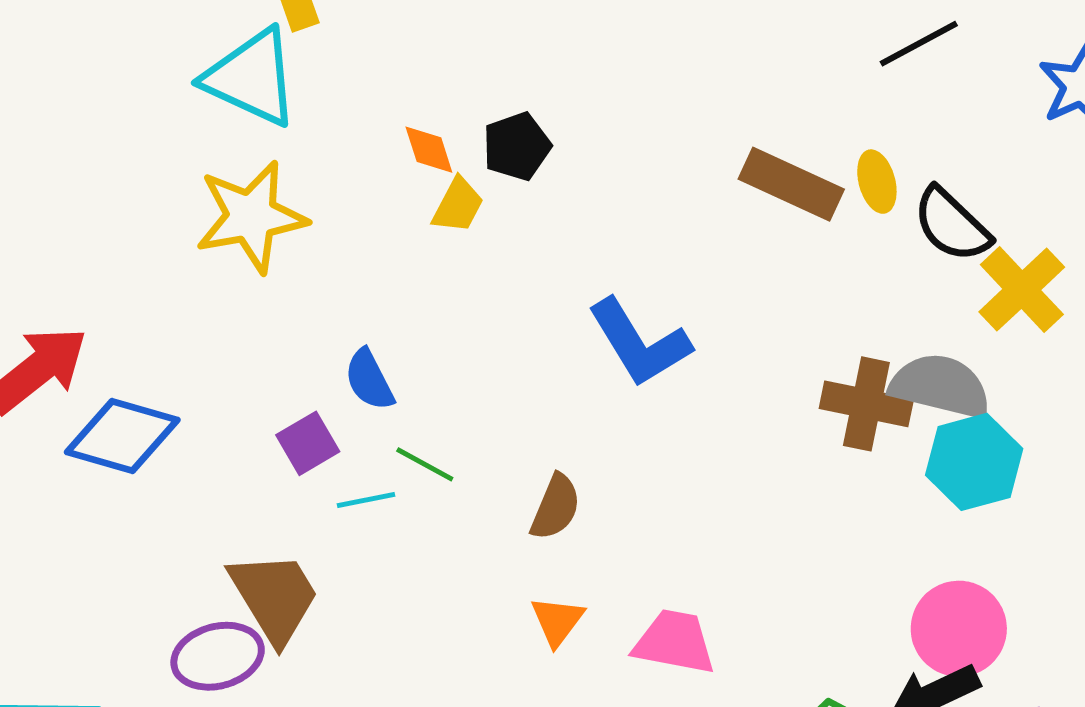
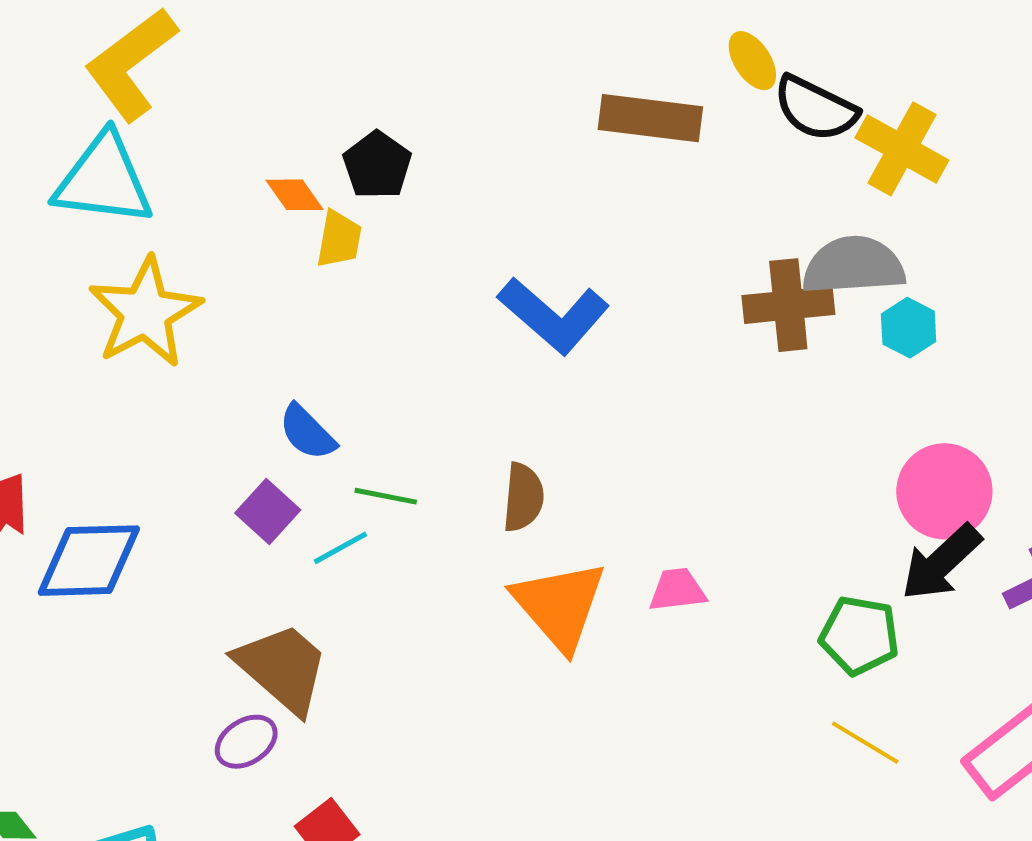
yellow ellipse: (877, 182) -> (752, 61), moved
cyan hexagon: (974, 462) -> (909, 328), size x0.6
orange triangle: (557, 621) -> (559, 605), size x1.8
pink trapezoid: (674, 642) -> (677, 590), size x0.7
purple ellipse: (218, 656) -> (246, 742), size x0.7

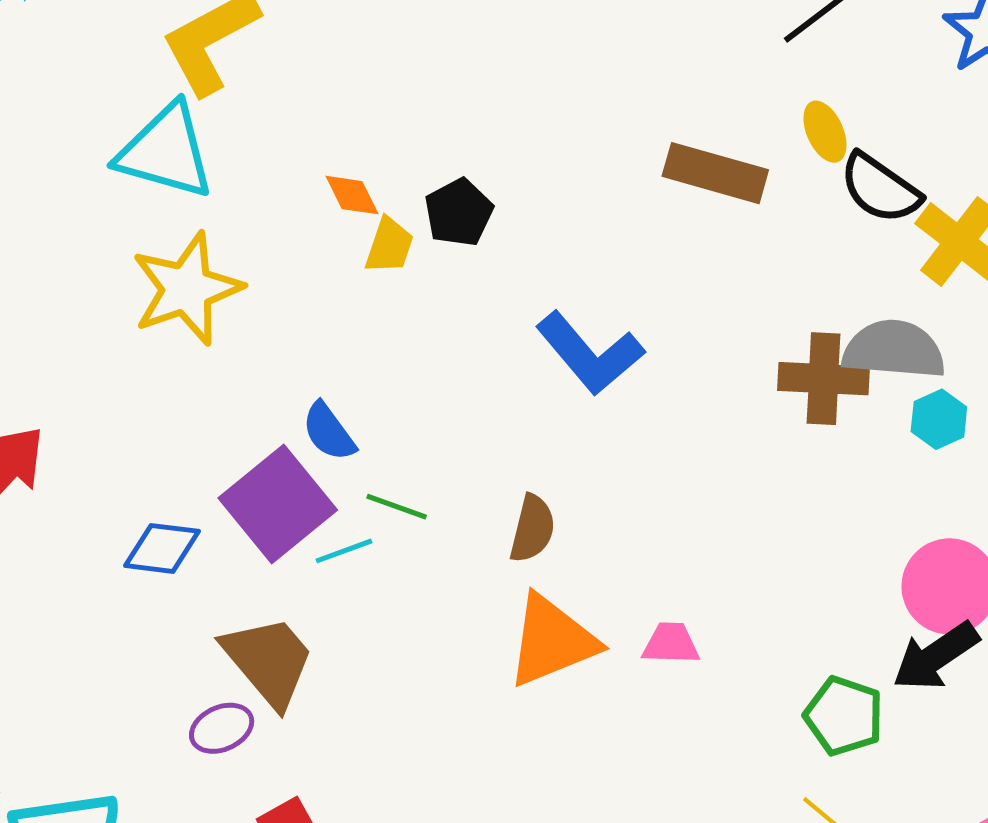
black pentagon: (377, 165) -> (459, 213), moved
purple square: (268, 512) -> (278, 504), size x1.8
blue diamond: (89, 561) -> (162, 548), moved, size x0.7
orange triangle: (559, 605) -> (552, 641), turned 40

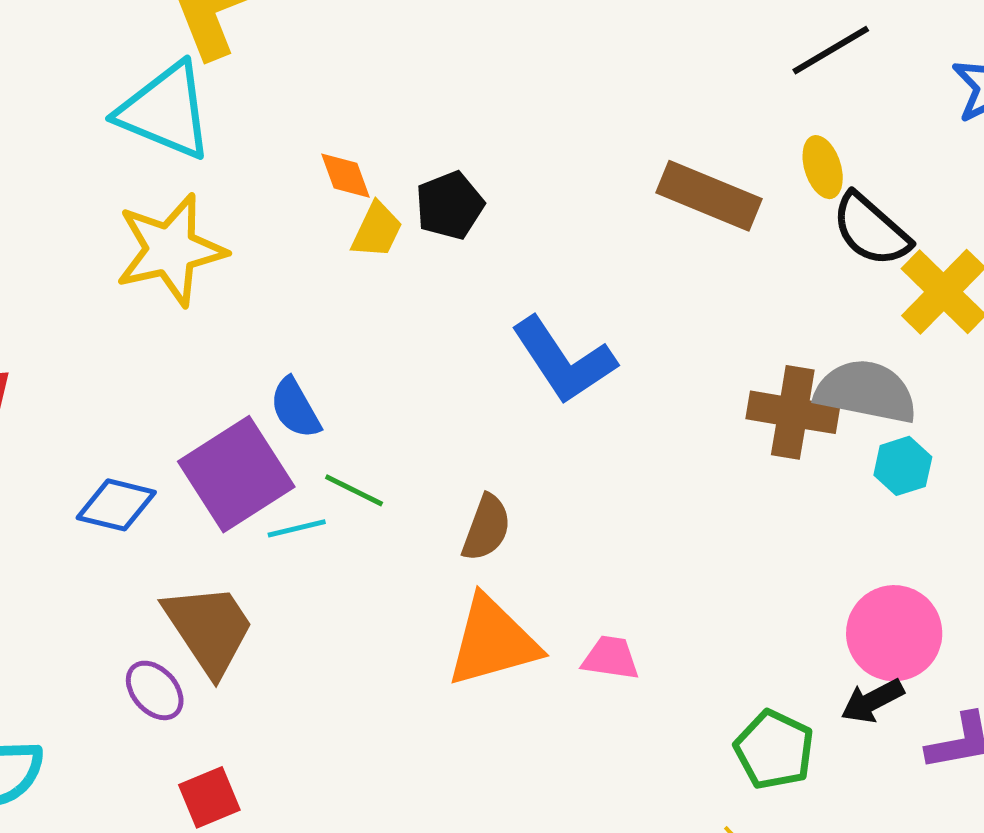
black arrow: (936, 656) -> (872, 701), size x0.7
purple ellipse: (222, 728) -> (155, 690), turned 66

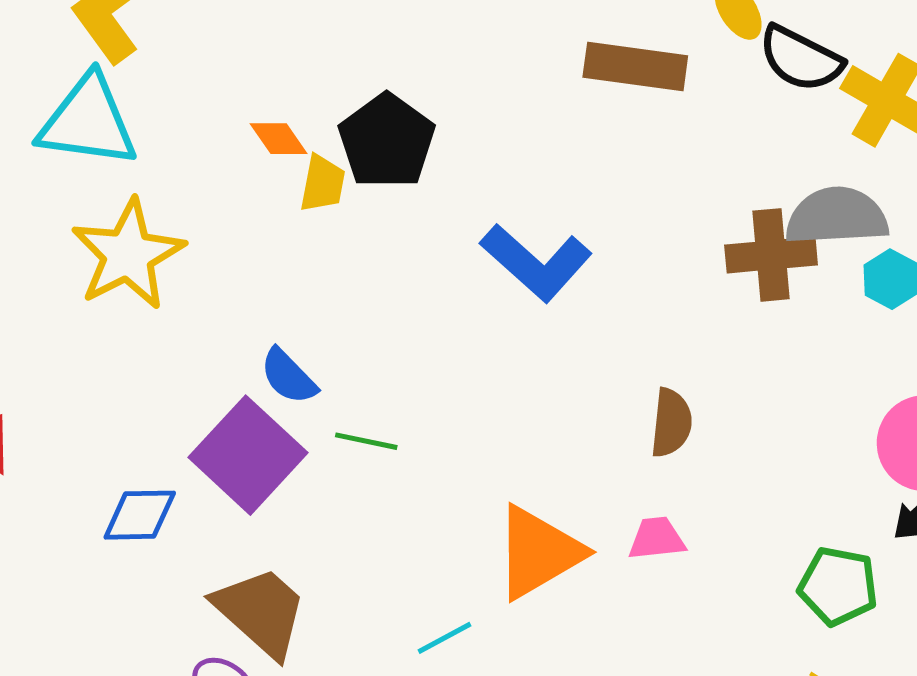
black pentagon: (450, 205) -> (387, 141), size x1.4
cyan line: (297, 528) -> (444, 638), moved
brown semicircle: (486, 528) -> (671, 423), moved

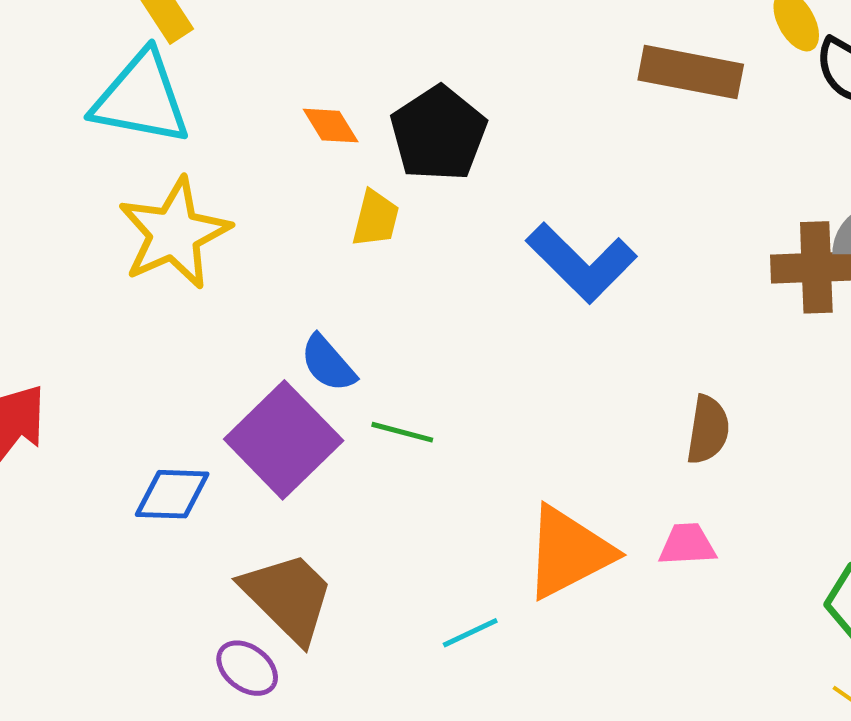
yellow trapezoid: (323, 184) -> (376, 219), moved

